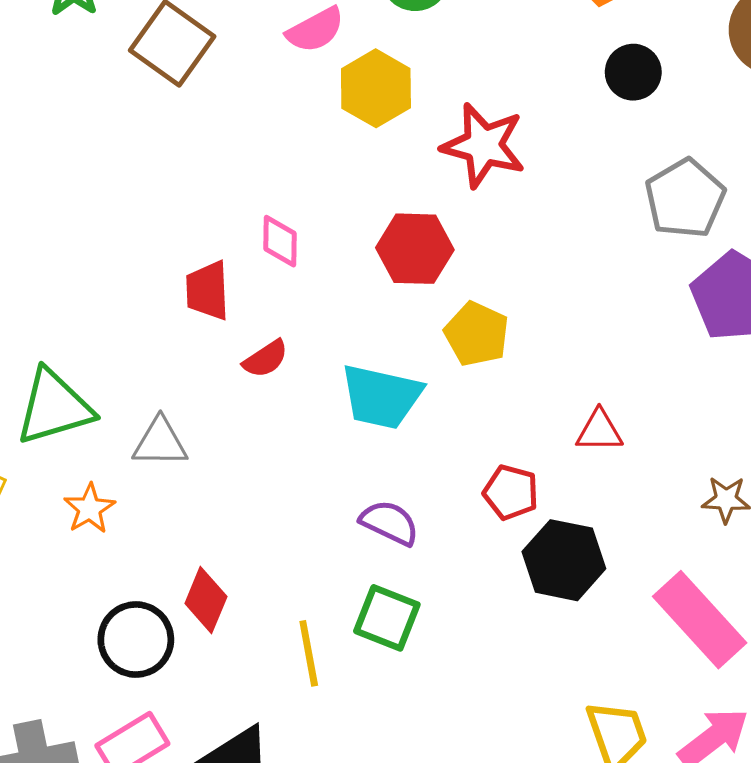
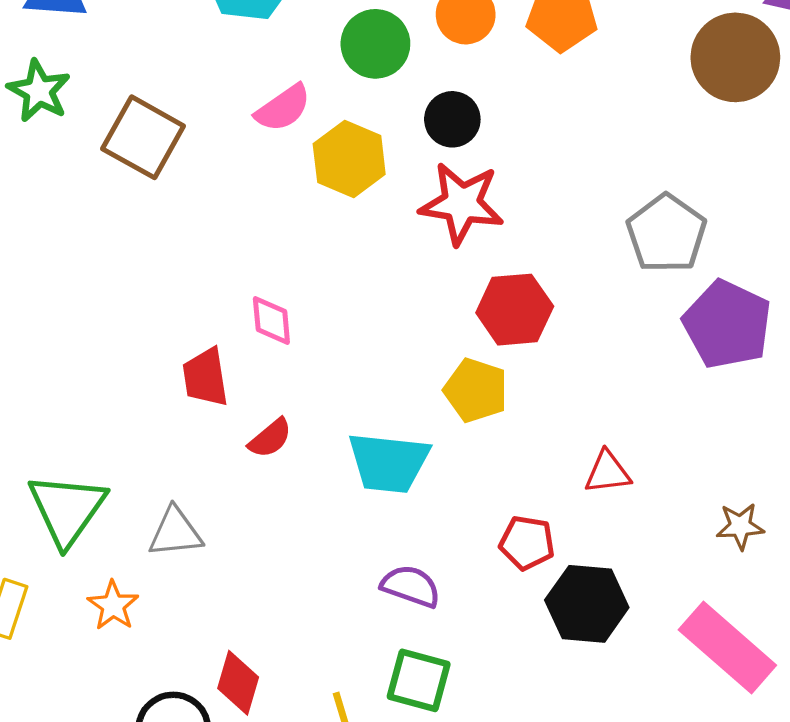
black circle: (633, 72) -> (452, 119), moved
red hexagon: (415, 249) -> (515, 310), moved
green triangle: (54, 407) -> (67, 509), turned -32

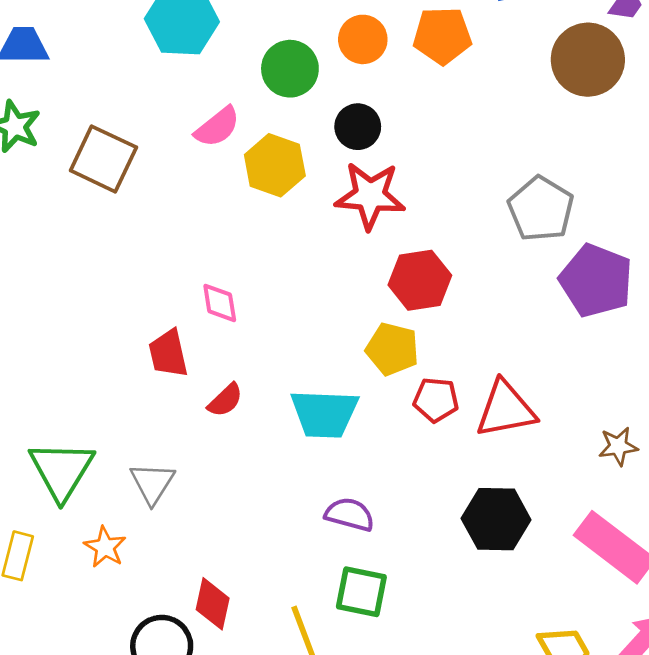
red triangle: (608, 472) -> (506, 409), size x1.6
gray triangle: (175, 532) -> (152, 483), turned -48
red pentagon: (527, 543) -> (436, 400), moved

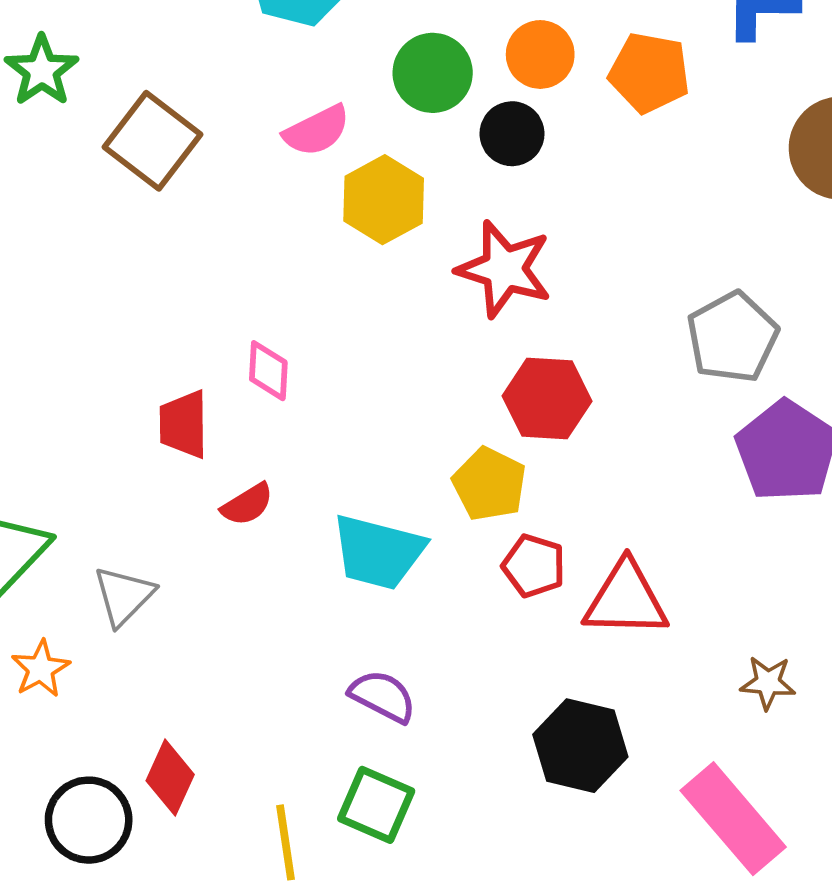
black circle: (358, 127) -> (512, 134), moved

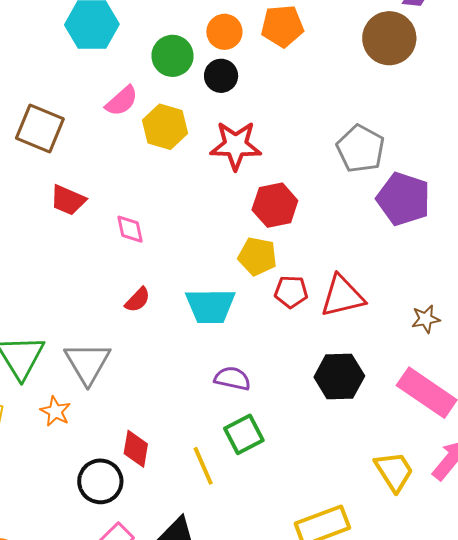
red trapezoid: (184, 424) -> (68, 200), moved, turned -51
gray triangle: (124, 596) -> (87, 363), size x1.4
green square: (376, 805) -> (244, 434), turned -36

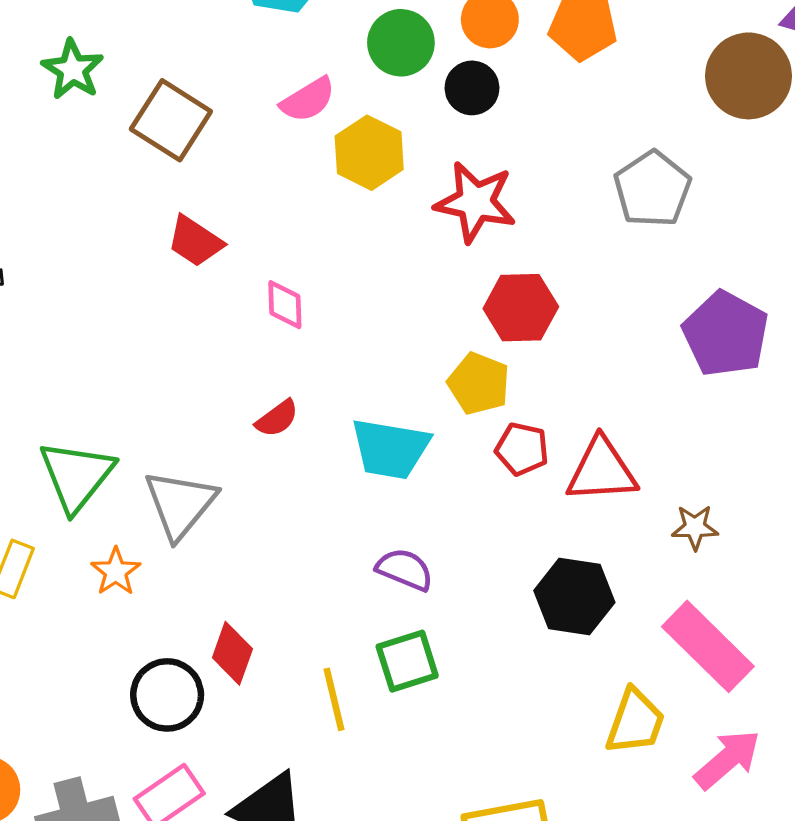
gray pentagon: (361, 149) -> (652, 189), moved
brown star: (426, 319) -> (695, 527), moved
yellow trapezoid: (394, 471) -> (635, 722), moved, turned 42

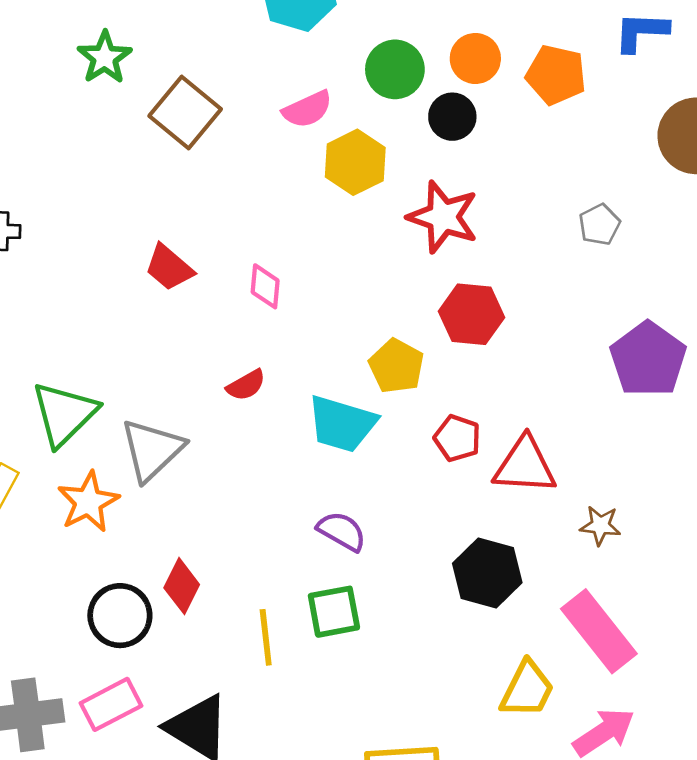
gray pentagon: (652, 189) -> (599, 225), size x0.6
red trapezoid: (195, 241) -> (169, 268), moved
yellow pentagon: (479, 384) -> (396, 366), moved
orange star: (116, 572) -> (88, 502), size x1.4

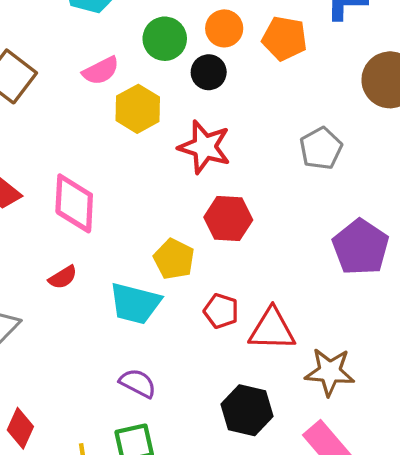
gray pentagon: (599, 225) -> (321, 148), size x1.4
pink diamond: (265, 286) -> (74, 203), size x1.8
brown star: (600, 525) -> (330, 372), size x1.6

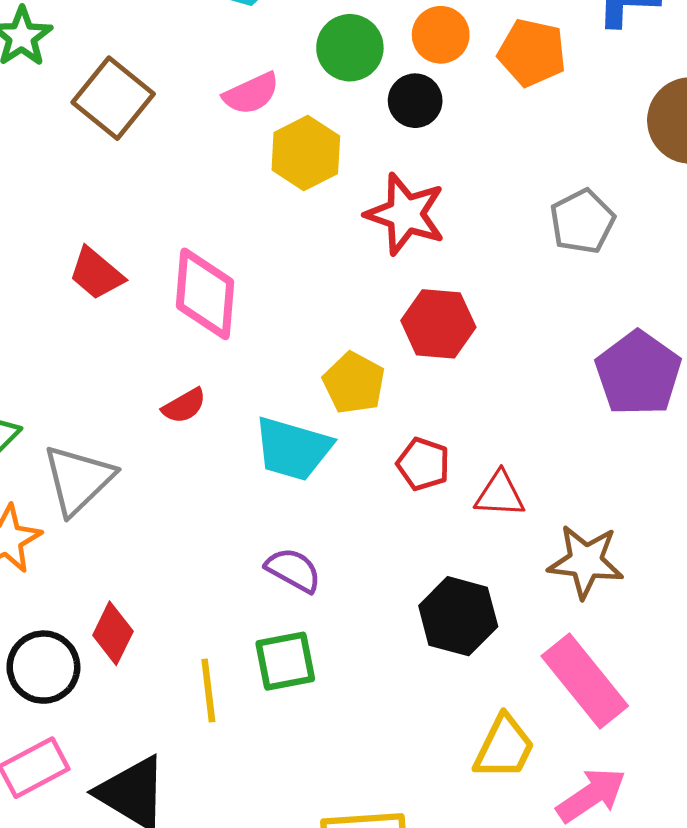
red triangle: (272, 329) -> (500, 494), size x0.7

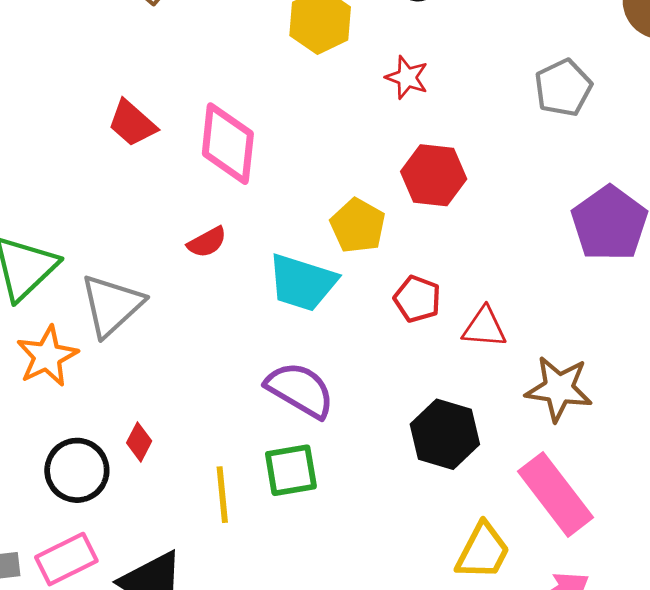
red star: (405, 214) -> (407, 77), size x0.6
purple semicircle: (293, 570) -> (300, 390), size x1.4
red diamond: (113, 633) -> (139, 442), size x0.7

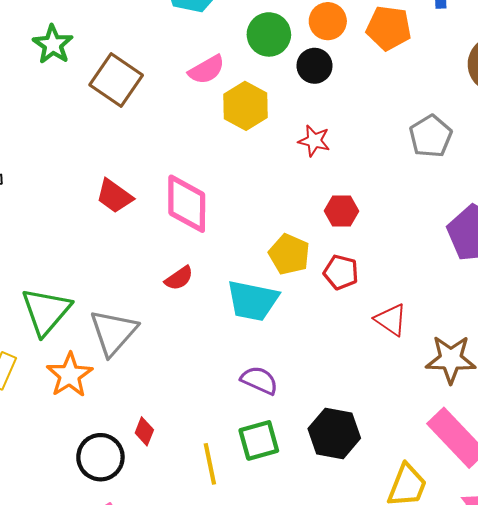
red hexagon: (434, 175) -> (342, 211), size x0.7
red pentagon: (417, 299) -> (341, 272), moved
red triangle: (484, 327) -> (391, 320), turned 36
purple semicircle: (300, 390) -> (259, 380), size x0.7
black hexagon: (445, 434) -> (334, 433), moved

